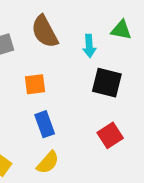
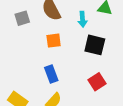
orange square: (35, 84) -> (54, 41), moved

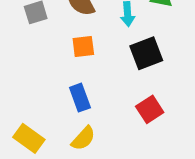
black square: (95, 45) -> (146, 53), turned -35

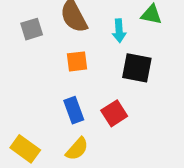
black square: (146, 53) -> (137, 68), turned 32
red square: (150, 109) -> (114, 113), moved

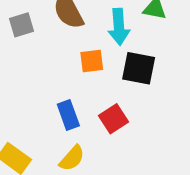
cyan arrow: (119, 31) -> (119, 27), size x1.4
orange square: (77, 61) -> (92, 61), moved

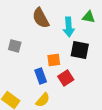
gray square: (22, 25) -> (15, 46), moved, turned 32
orange square: (92, 61) -> (54, 60), moved

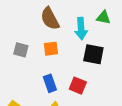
orange square: (54, 60) -> (51, 49), moved
red square: (66, 78) -> (78, 86), turned -35

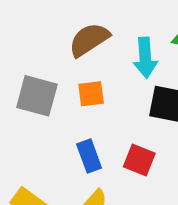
brown semicircle: (50, 19) -> (89, 40), turned 85
gray square: (21, 50) -> (37, 96), size x1.5

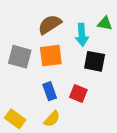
orange square: (91, 94) -> (51, 56), size x1.5

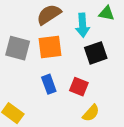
black square: (95, 61) -> (96, 53), turned -30
yellow semicircle: (52, 119) -> (91, 113), moved

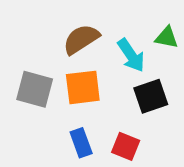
cyan arrow: (83, 25) -> (131, 55), turned -30

